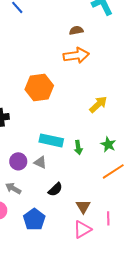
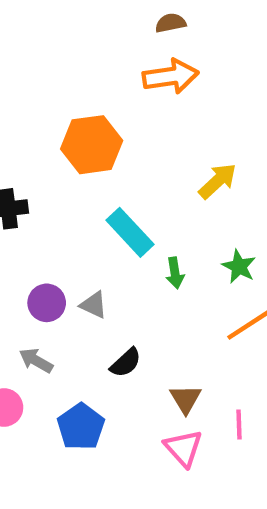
cyan rectangle: (51, 140) -> (130, 232), moved, turned 35
pink triangle: (82, 229) -> (183, 448), turned -42

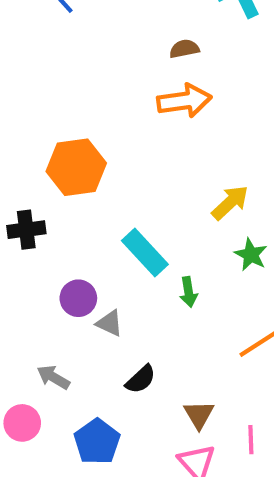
orange hexagon: (92, 145) -> (76, 167), moved
green star: (239, 267) -> (251, 255), moved
purple circle: (47, 303) -> (78, 298), moved

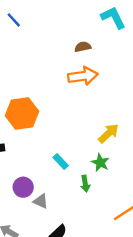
cyan rectangle: (145, 252) -> (61, 161), size x0.6
green star: (251, 255) -> (100, 163), moved

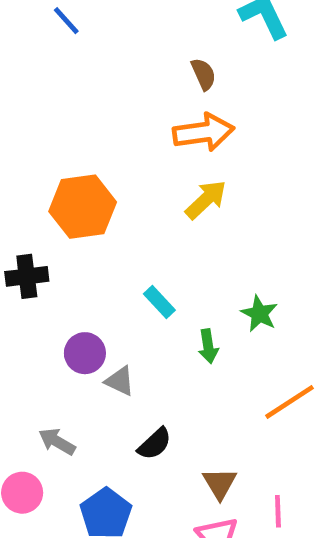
brown semicircle: (83, 47) -> (203, 74), turned 77
yellow arrow: (109, 133) -> (206, 200), moved
green star: (100, 163) -> (259, 314), moved

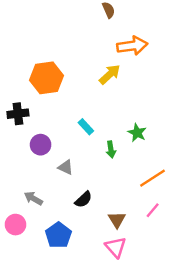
orange arrow: (203, 132) -> (132, 46), moved
purple circle: (85, 353) -> (41, 145), moved
pink line: (278, 511) -> (153, 210), moved, turned 42

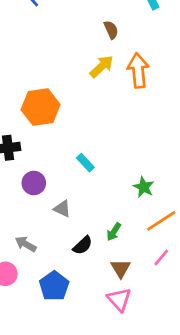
orange arrow: (132, 46) -> (138, 70), turned -88
yellow arrow: (110, 74) -> (102, 66), moved
green star: (137, 133) -> (144, 187), moved
green arrow: (111, 149) -> (114, 232), moved, turned 42

